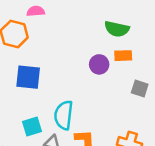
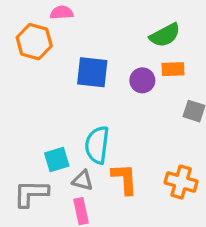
green semicircle: (117, 29) -> (165, 35), turned -40
blue square: (28, 77) -> (92, 72), moved

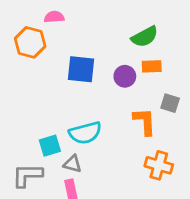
cyan semicircle: (97, 145) -> (85, 133), turned -112
orange L-shape: (125, 179) -> (145, 122), moved

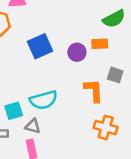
green semicircle: (145, 37) -> (114, 19), moved
blue square: (81, 69) -> (40, 46), turned -30

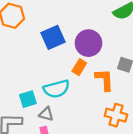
orange rectangle: (100, 44) -> (79, 67), moved, turned -56
purple circle: (77, 52) -> (88, 43), size x1.5

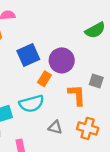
orange rectangle: (79, 67) -> (44, 79), moved
gray triangle: (46, 114) -> (55, 127), moved

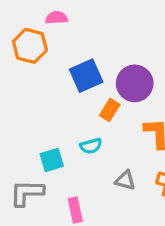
cyan semicircle: (31, 104) -> (91, 146), size x0.6

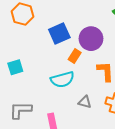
cyan semicircle: (91, 146) -> (62, 79), size x1.6
cyan square: (52, 160) -> (15, 67), moved

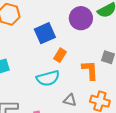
purple circle: (91, 39) -> (81, 18), moved

